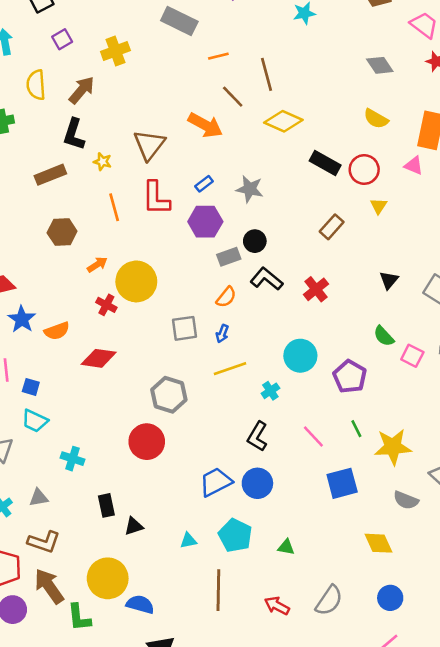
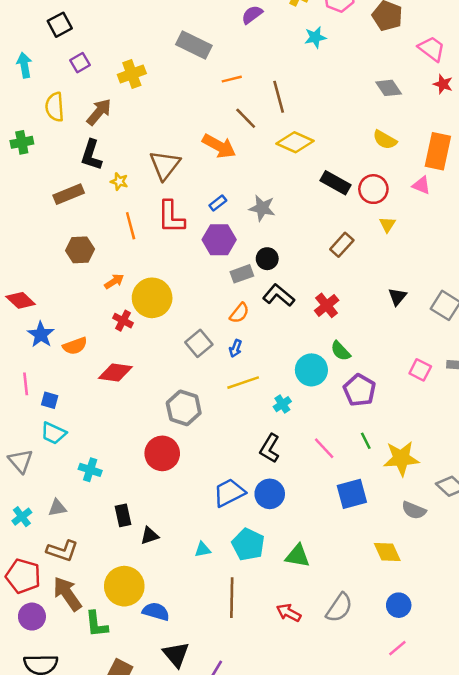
gray square: (184, 328) -> (199, 343), turned -32
green semicircle: (384, 336) -> (341, 351), moved
green triangle: (286, 547) -> (298, 556), size x1.5

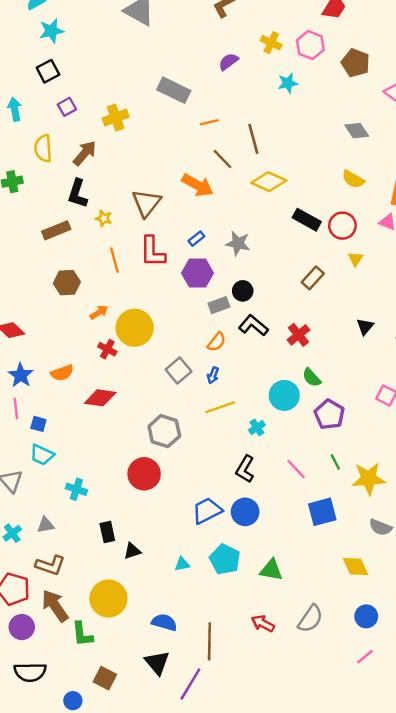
blue star: (41, 335) -> (21, 375), moved
brown line: (232, 598) -> (209, 641), moved
blue semicircle: (156, 611) -> (164, 622), moved

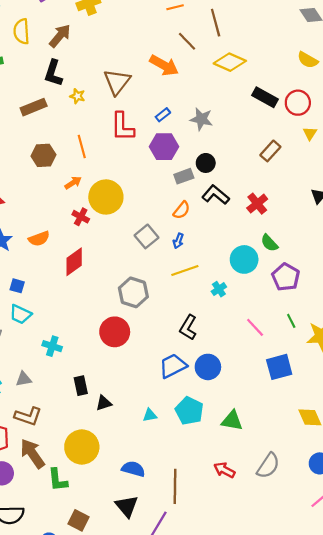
orange line: (114, 260) -> (82, 147), moved
red diamond: (100, 398) -> (74, 262), turned -44
black L-shape: (245, 469) -> (188, 327), moved

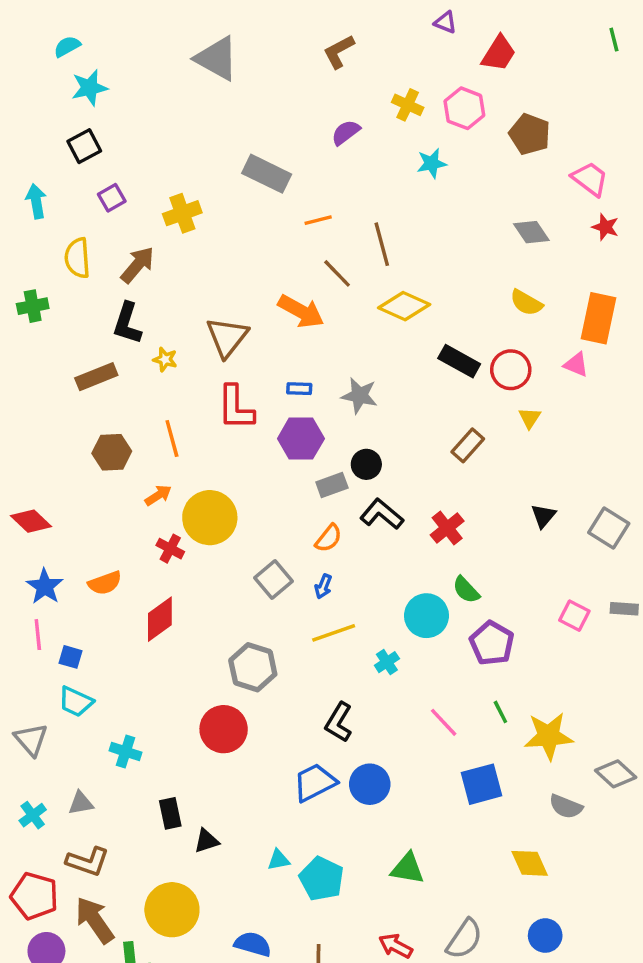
blue rectangle: (163, 115) -> (299, 389), turned 40
cyan pentagon: (189, 411) -> (322, 879), moved

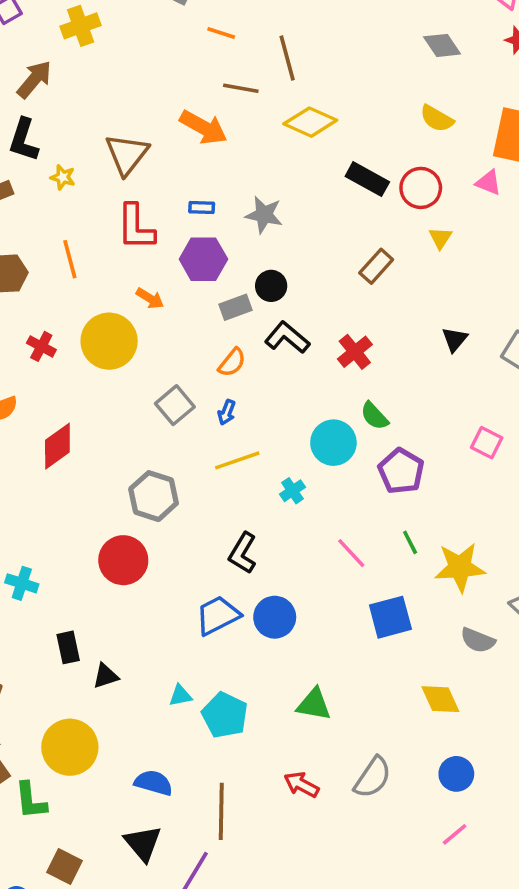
orange line: (318, 220) -> (221, 33), turned 32
brown line: (337, 273) -> (241, 88), turned -36
orange arrow: (158, 495) -> (150, 298), moved, turned 64
red cross: (170, 549) -> (41, 346), moved

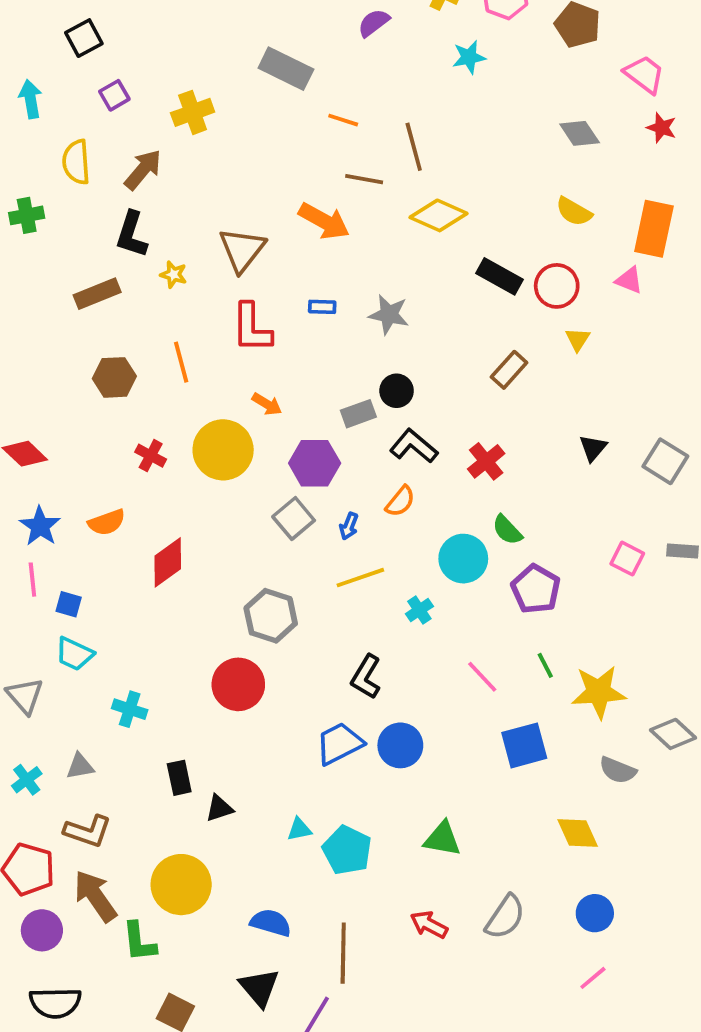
purple hexagon: (203, 259) -> (315, 463), moved
orange semicircle: (232, 362) -> (400, 501), moved

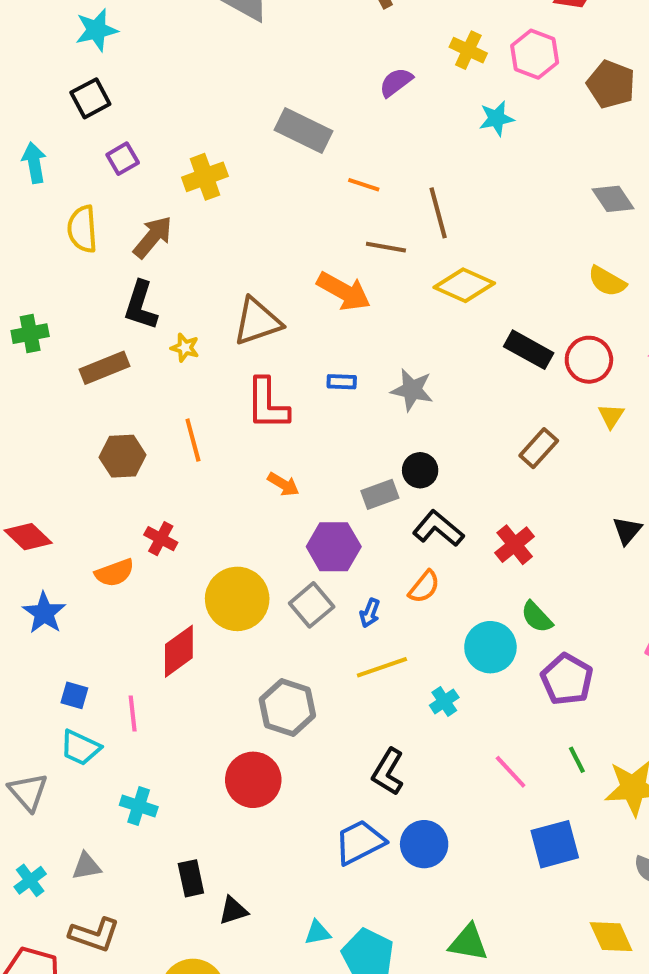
green cross: (27, 215) -> (30, 334), moved
brown triangle: (242, 250) -> (257, 322), turned 33
yellow circle: (223, 450) -> (237, 599), moved
orange semicircle: (107, 522) -> (115, 573), moved
pink line: (32, 580) -> (133, 713), moved

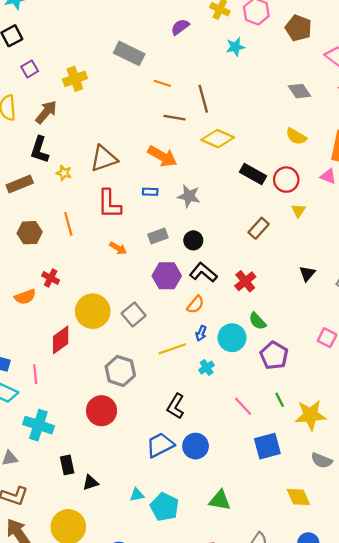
orange arrow: (344, 291) -> (162, 156), moved
gray rectangle: (380, 494) -> (158, 236), moved
purple hexagon: (334, 547) -> (167, 276), moved
blue arrow: (370, 613) -> (201, 333), moved
cyan cross: (139, 806) -> (38, 425), size x1.5

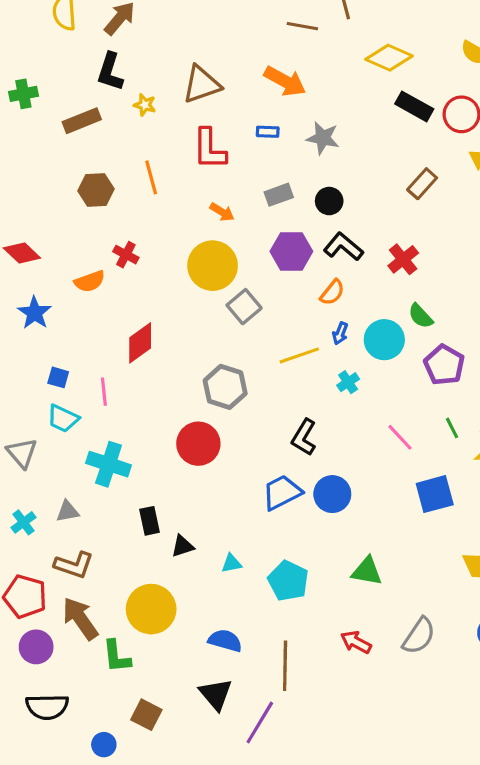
yellow diamond: (218, 139) -> (389, 58), moved
yellow circle: (93, 311) -> (213, 266), moved
cyan triangle: (137, 495) -> (231, 563), moved

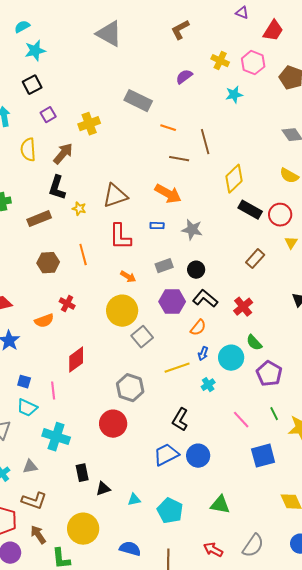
yellow diamond: (389, 58) -> (234, 179), turned -68
brown arrow: (80, 619) -> (38, 535), size x0.7

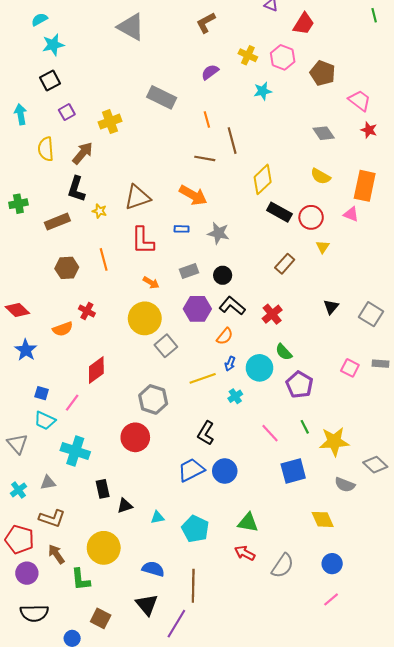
orange line: (168, 128) -> (207, 119), moved, turned 56
pink line: (53, 391) -> (72, 403), turned 42
red arrow: (213, 550) -> (245, 553), moved

